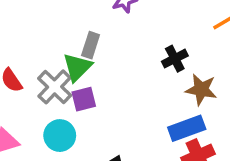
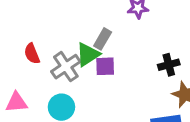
purple square: (84, 99) -> (105, 66), moved

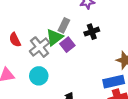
black cross: (169, 65) -> (92, 32), moved
purple square: (105, 66) -> (67, 45), turned -32

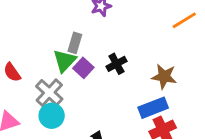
black cross: (92, 32) -> (116, 64), moved
gray cross: (40, 47) -> (49, 93), moved

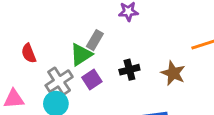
purple square: (83, 68) -> (92, 79), moved
brown star: (164, 77) -> (173, 73), moved

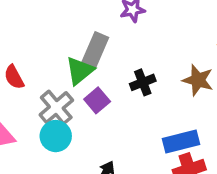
gray rectangle: (95, 40) -> (95, 50), size x1.4

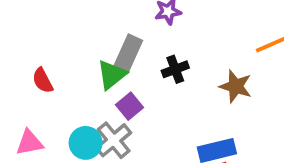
black cross: (143, 82) -> (175, 69), moved
gray cross: (56, 107) -> (114, 140), moved

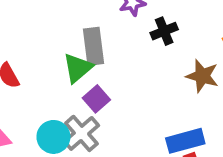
gray rectangle: (128, 54) -> (93, 46), turned -30
black cross: (175, 69) -> (164, 31), moved

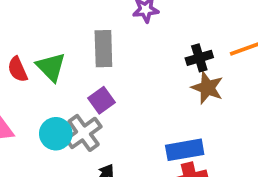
black cross: (164, 31) -> (199, 58), moved
green triangle: (78, 68) -> (51, 67), moved, turned -40

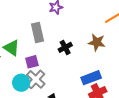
black cross: (199, 58) -> (65, 47), moved
purple square: (101, 100) -> (32, 62), moved, turned 32

